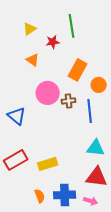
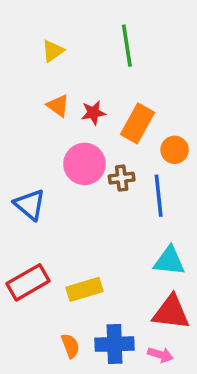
red star: (53, 42) -> (93, 113), moved

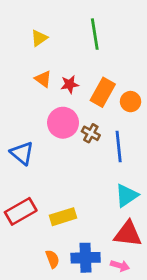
orange circle: (175, 150) -> (131, 102), moved
brown cross: (122, 178) -> (91, 133), turned 36
cyan triangle: (169, 261) -> (127, 195), turned -40

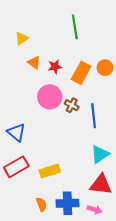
yellow triangle: (39, 38) -> (22, 38), moved
orange circle: (131, 102) -> (105, 68), moved
blue triangle: (22, 153) -> (16, 132), moved

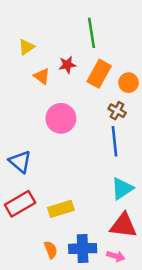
red star: (55, 67) -> (67, 65), moved
orange rectangle: (81, 73) -> (99, 74), moved
brown cross: (72, 105) -> (117, 111), moved

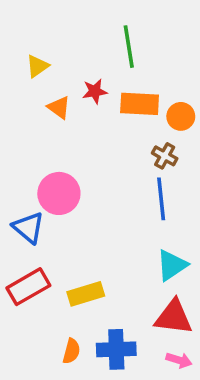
orange rectangle: (99, 74) -> (140, 104), turned 64
pink circle: (61, 118) -> (59, 193), moved
orange semicircle: (51, 250) -> (71, 351), turned 36
pink arrow: (116, 256) -> (179, 360), moved

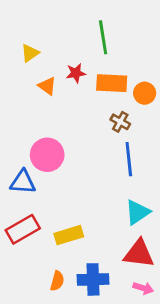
brown cross: (165, 156) -> (120, 122), moved
blue triangle: (28, 228) -> (23, 182), turned -36

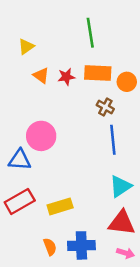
red star: (76, 73) -> (66, 77), moved
orange semicircle: (57, 281) -> (50, 247), turned -36

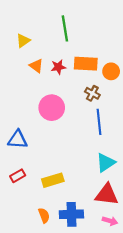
green line: (90, 33) -> (65, 28), moved
pink circle: (41, 136) -> (52, 108), moved
red rectangle: (20, 201) -> (18, 176), size x0.6

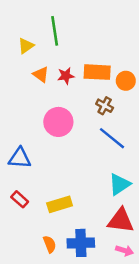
green line: (65, 28) -> (55, 31), moved
blue line: (99, 122) -> (112, 138), turned -45
red rectangle: (18, 176) -> (20, 199), turned 72

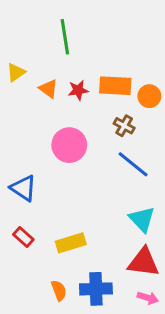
yellow triangle: (26, 46) -> (16, 72), moved
blue triangle: (20, 158) -> (23, 188), turned 30
cyan triangle: (120, 184) -> (142, 219), turned -40

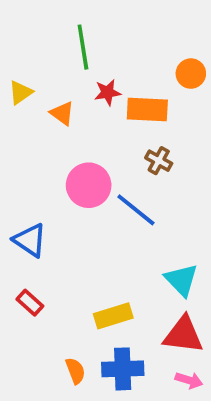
red star: (78, 90) -> (108, 92), moved
orange circle: (149, 96) -> (191, 74), moved
blue line: (133, 164) -> (136, 210), moved
yellow rectangle: (71, 243) -> (113, 316), moved

